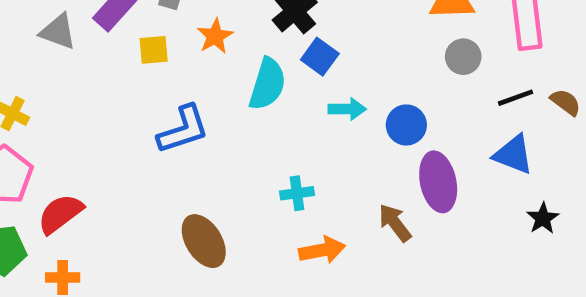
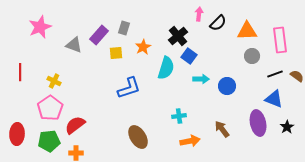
purple ellipse: (438, 182) -> (258, 123), moved

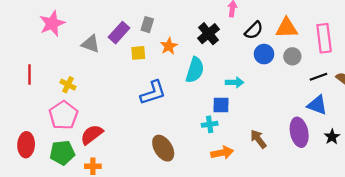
black semicircle: (218, 23) -> (254, 30), moved
blue square: (189, 56) -> (221, 105), moved, turned -35
blue circle: (227, 86) -> (264, 54), moved

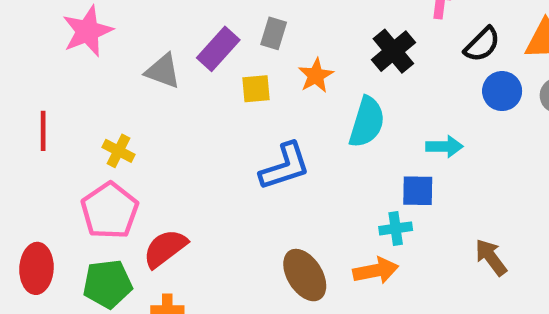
orange arrow: (222, 153) -> (376, 271), moved

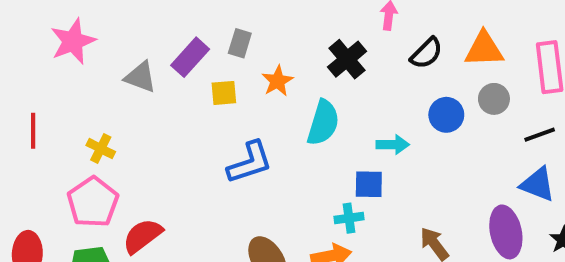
blue circle: (502, 91) -> (446, 115), moved

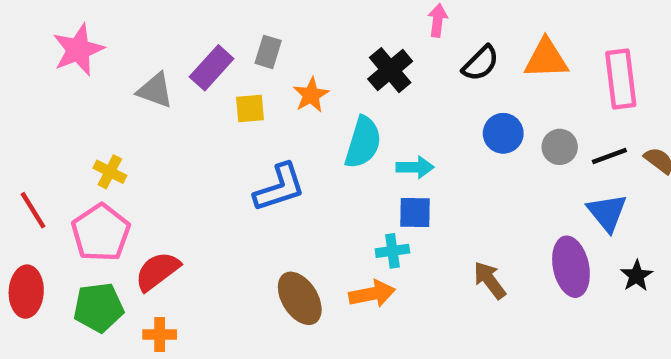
gray circle: (494, 99) -> (560, 147), moved
red line: (33, 131) -> (33, 210), moved, turned -32
cyan arrow: (393, 145) -> (415, 167), moved
blue triangle: (538, 184) -> (607, 212), turned 30

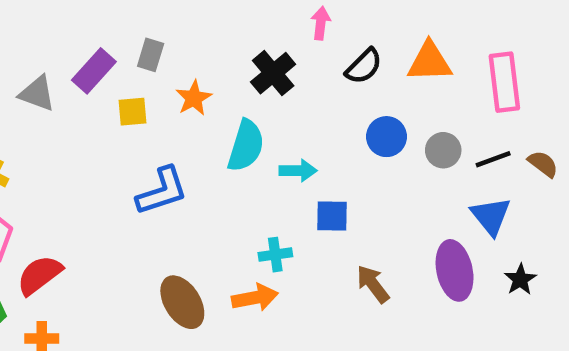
blue square: (415, 212) -> (332, 216), moved

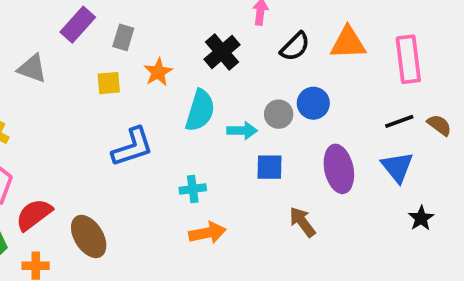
purple rectangle: (94, 71) -> (78, 25), moved
gray circle: (443, 150) -> (279, 114), moved
cyan cross: (275, 255) -> (193, 189), moved
purple ellipse: (455, 270) -> (339, 169), moved
brown ellipse: (182, 302) -> (89, 237), moved

